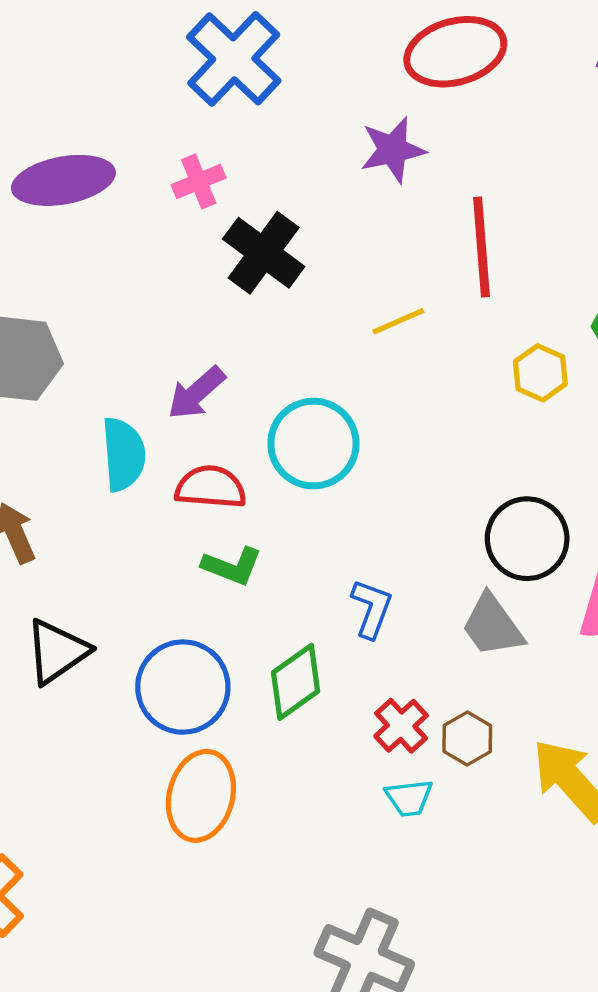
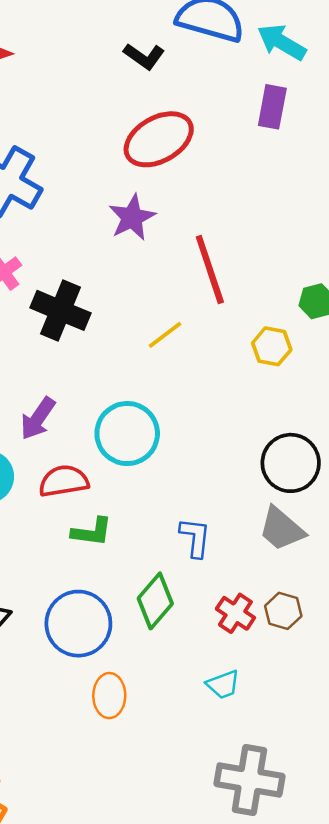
orange ellipse: (201, 796) -> (109, 696), size x0.7
cyan trapezoid: (409, 798) -> (223, 685), moved

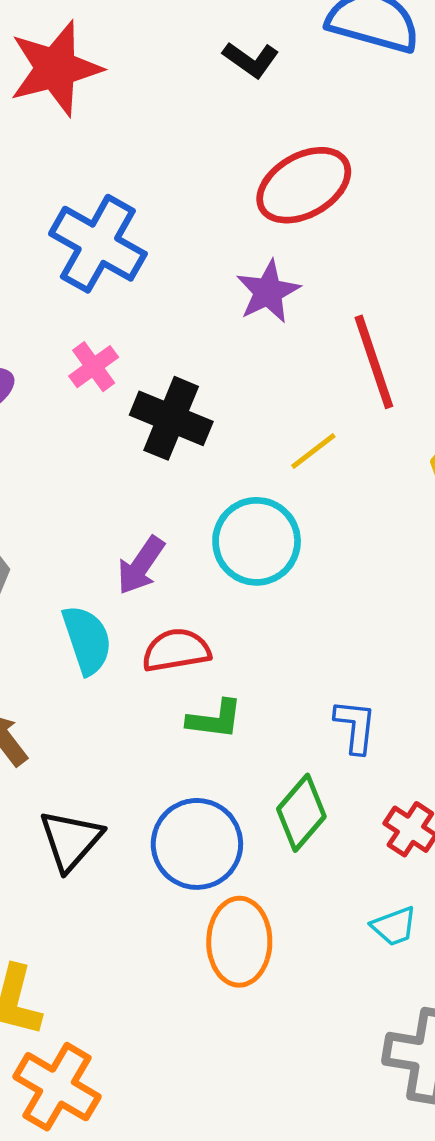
black L-shape: (144, 56) -> (251, 60), moved
cyan circle: (127, 434) -> (257, 541), moved
orange ellipse: (109, 696) -> (239, 942), size x1.4

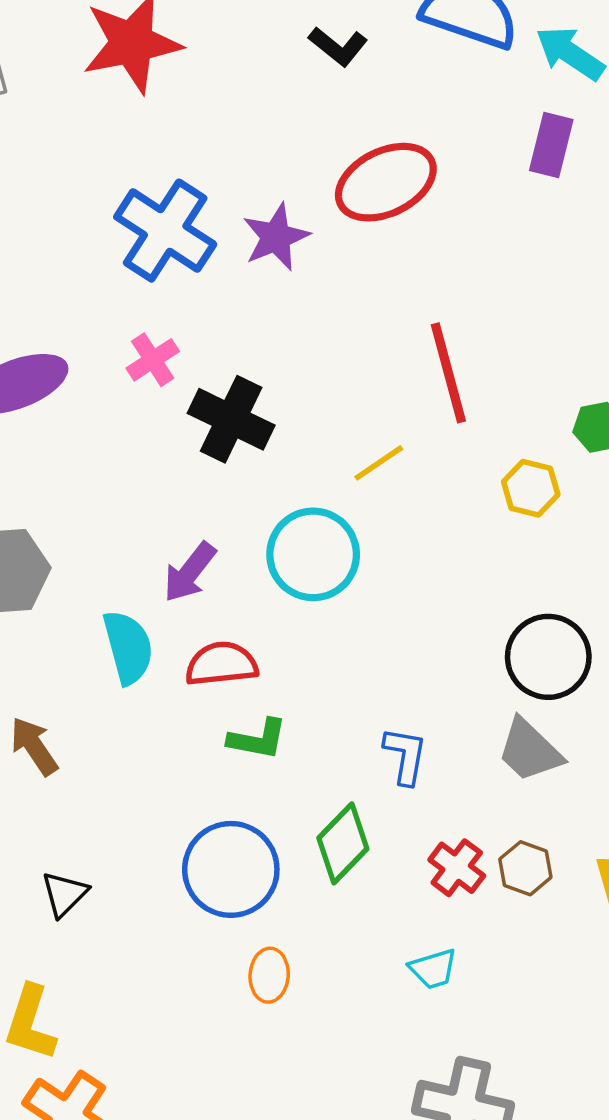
purple star: (268, 292) -> (276, 237), moved
black triangle: (71, 840) -> (64, 894), moved, size x0.7
orange ellipse: (239, 942) -> (269, 975), size x0.6

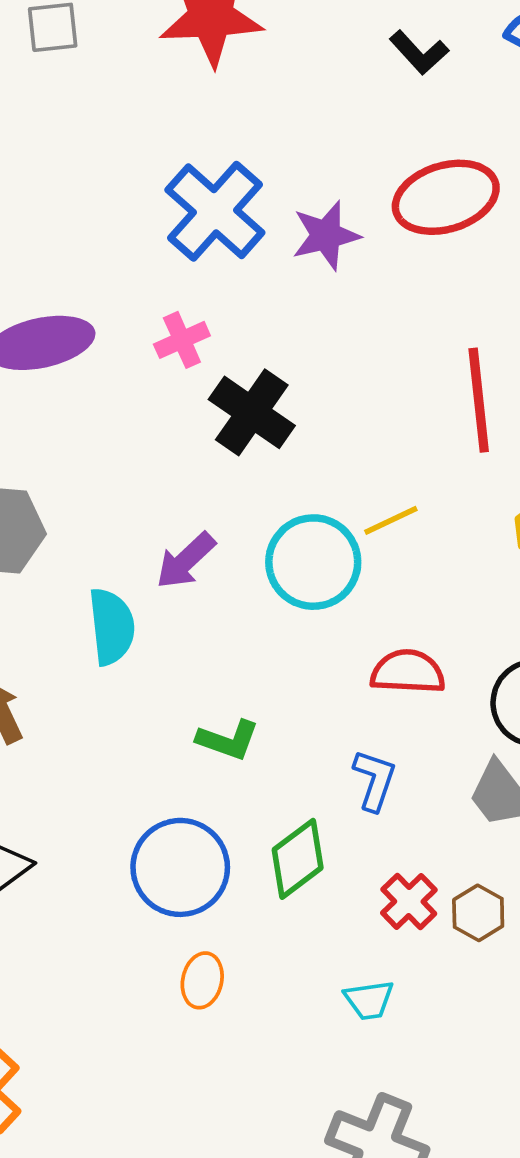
yellow line: (379, 463) -> (391, 520), moved
red semicircle: (222, 664) -> (408, 672), moved

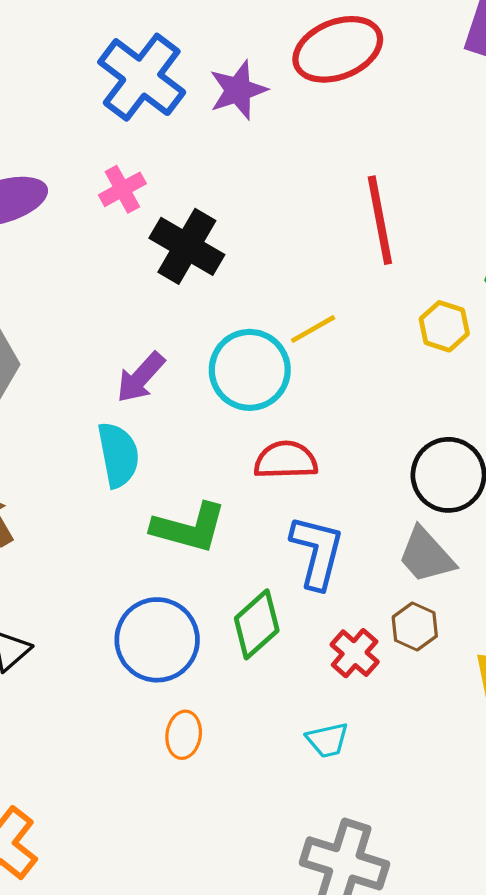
cyan semicircle: (112, 627) -> (118, 455), moved
red semicircle: (408, 672) -> (286, 460), moved
green L-shape: (228, 740) -> (189, 528), size x1.4
blue L-shape: (375, 780) -> (317, 552), size x1.4
brown hexagon: (478, 913) -> (415, 627), moved

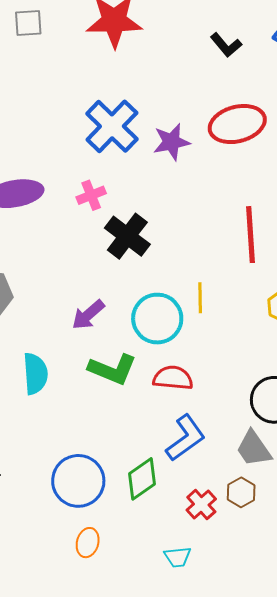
yellow line: (313, 329) -> (200, 298), turned -68
cyan semicircle: (118, 455) -> (35, 374), moved
green L-shape: (189, 528) -> (113, 369), moved
blue L-shape: (317, 552) -> (185, 438), turned 33

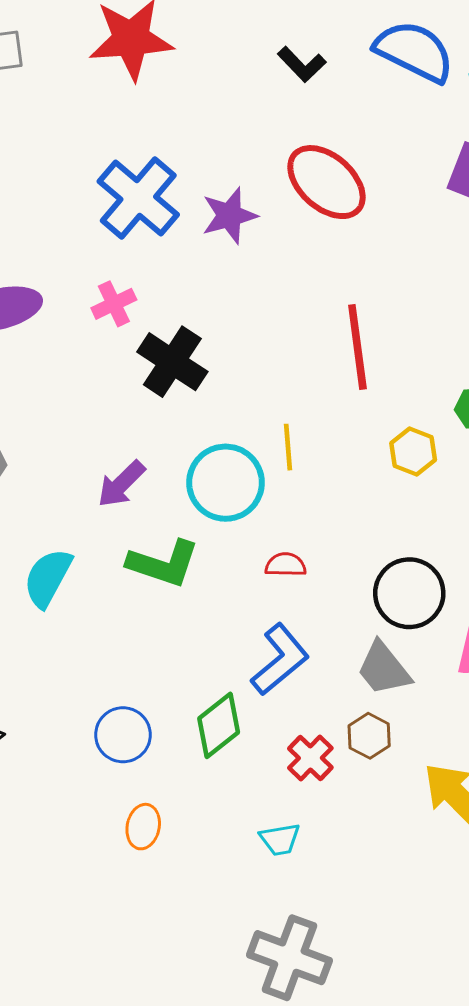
red ellipse: (237, 124) -> (326, 182), turned 60
cyan semicircle: (35, 374) -> (48, 578), turned -144
red semicircle: (173, 378) -> (286, 565), moved, size x0.7
blue circle: (78, 481) -> (123, 735), size x0.7

